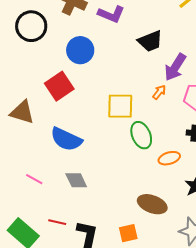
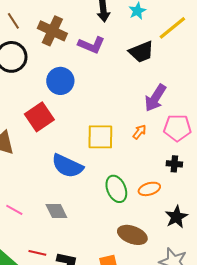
black trapezoid: (150, 41) -> (141, 52), moved
orange arrow: (159, 92) -> (139, 132), moved
green ellipse: (141, 135) -> (116, 189), moved
blue semicircle: (66, 139) -> (67, 166), moved

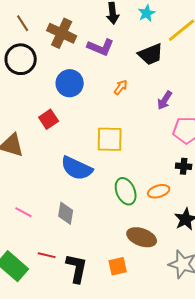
purple arrow: (155, 98) -> (165, 100), size x0.7
red square: (39, 117) -> (49, 119), size x0.7
orange arrow: (139, 132) -> (121, 87), moved
gray diamond: (56, 211) -> (66, 213), turned 35

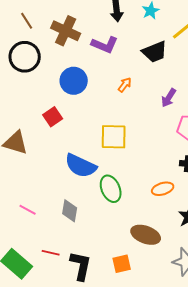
green ellipse: (126, 191) -> (111, 189), moved

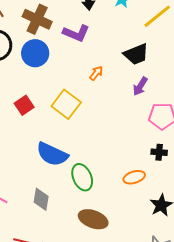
black trapezoid: (155, 52) -> (136, 54), moved
blue circle: (74, 81) -> (35, 53), moved
yellow square: (114, 137) -> (66, 104), moved, turned 36
brown ellipse: (146, 235) -> (93, 219), moved

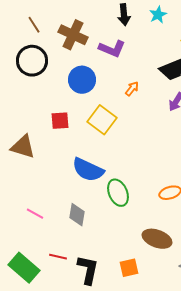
blue circle: (35, 53) -> (82, 80), moved
red square: (24, 105) -> (60, 121), turned 30
brown ellipse: (93, 219) -> (157, 239), moved

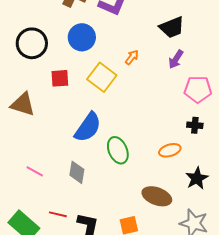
black circle: (32, 61) -> (32, 43), moved
orange arrow: (132, 89) -> (132, 57), moved
blue semicircle: (88, 170) -> (88, 127), turned -80

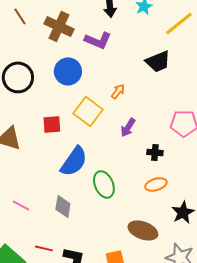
purple arrow: (176, 59) -> (128, 127), moved
red square: (60, 78) -> (52, 124), moved
black cross: (195, 125) -> (155, 152), moved

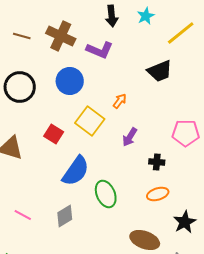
brown line: (20, 16) -> (22, 36), moved, turned -42
red square: (52, 124) -> (54, 134), turned 36
gray diamond: (63, 206) -> (65, 216), turned 50

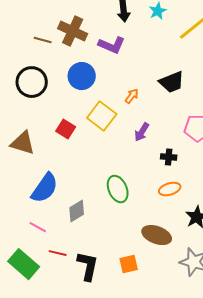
brown line: (22, 36) -> (43, 40), moved
black trapezoid: (160, 71) -> (172, 82), moved
blue semicircle: (76, 171) -> (45, 188), moved
pink line: (23, 215) -> (38, 227), moved

